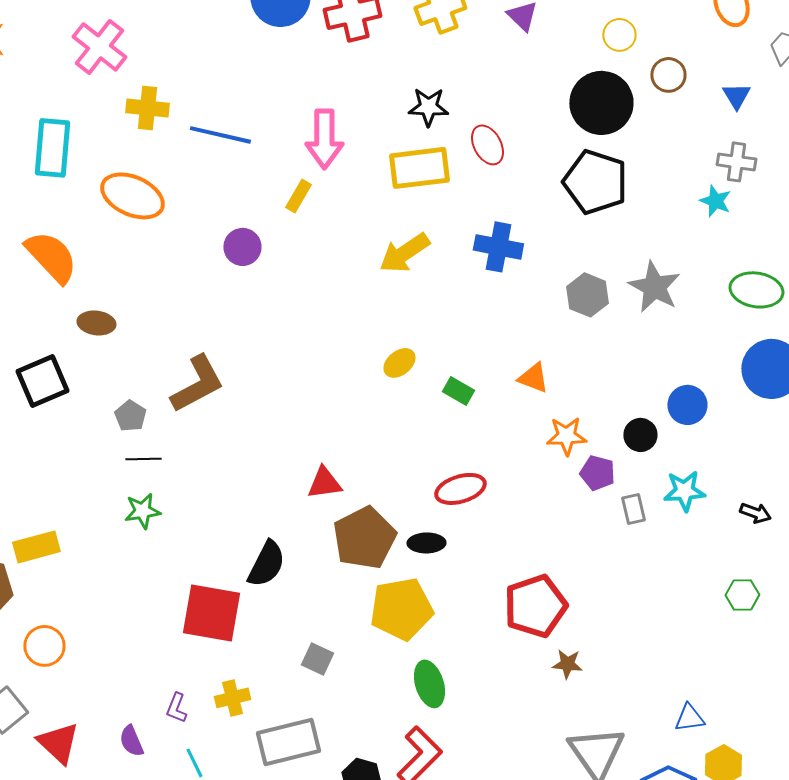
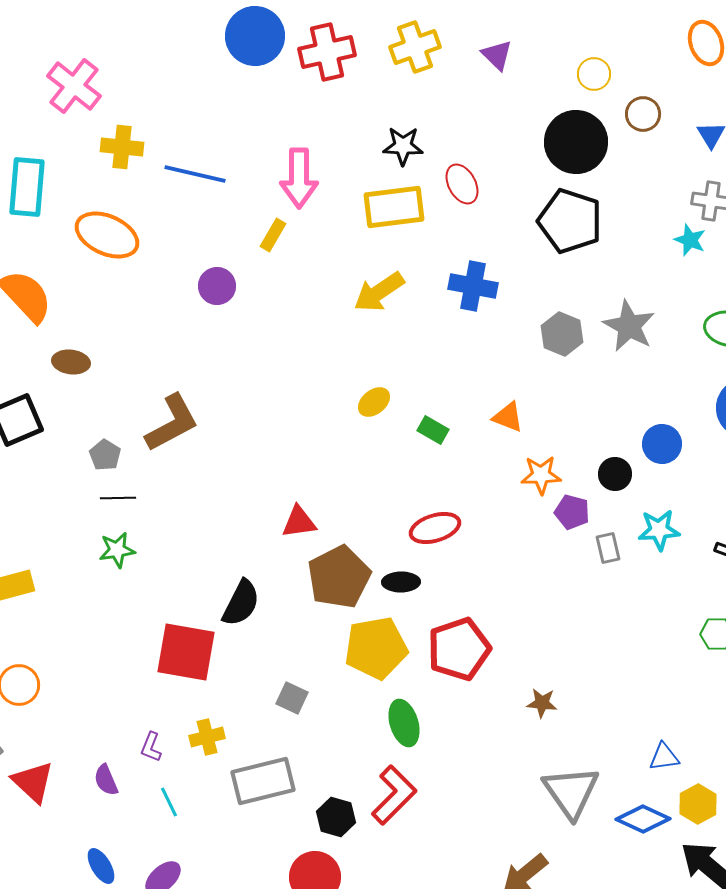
red pentagon: (535, 606) -> (459, 649), moved

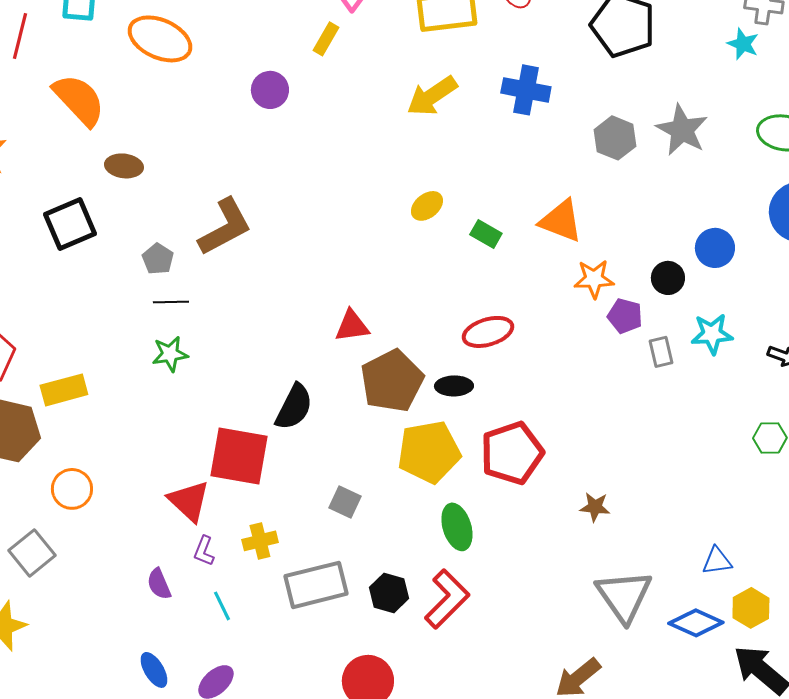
orange triangle: (508, 417) -> (561, 221), size x1.4
red triangle: (33, 782) -> (189, 501), moved
black hexagon: (336, 817) -> (389, 593), moved

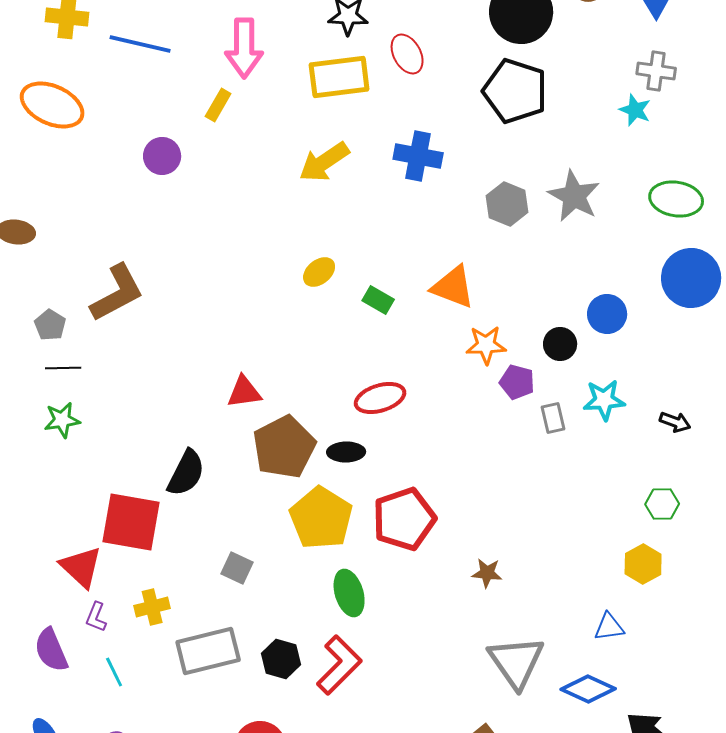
yellow pentagon: (429, 452) -> (321, 518), turned -30
purple semicircle: (159, 584) -> (51, 650), size x1.4
yellow hexagon: (751, 608) -> (643, 564), moved

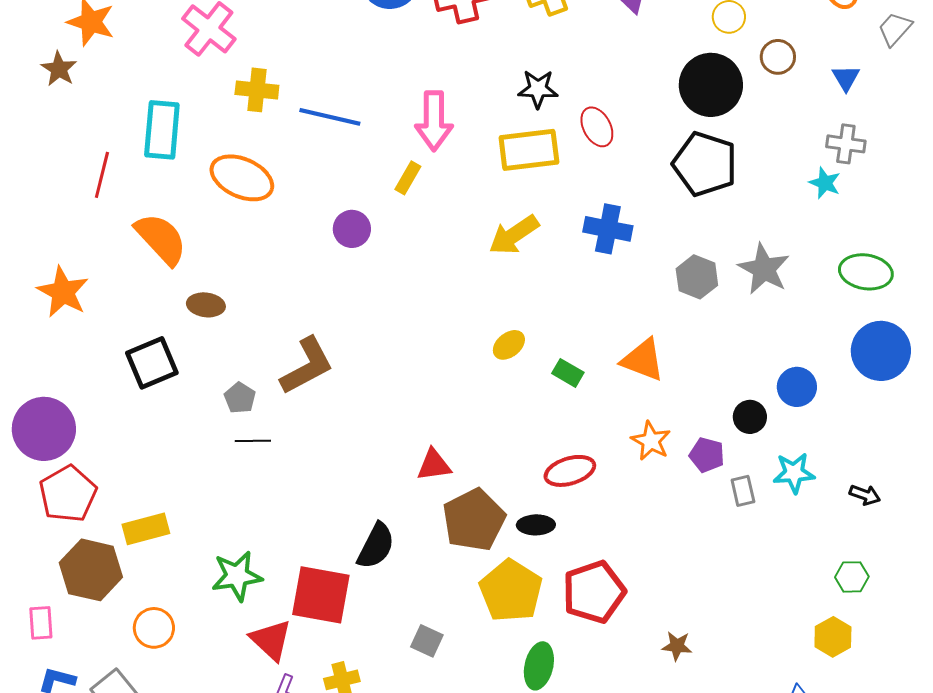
orange star: (486, 345) -> (651, 441), moved, turned 30
green star: (62, 420) -> (237, 576), moved, size x1.4
green ellipse: (349, 593) -> (539, 666), turned 30

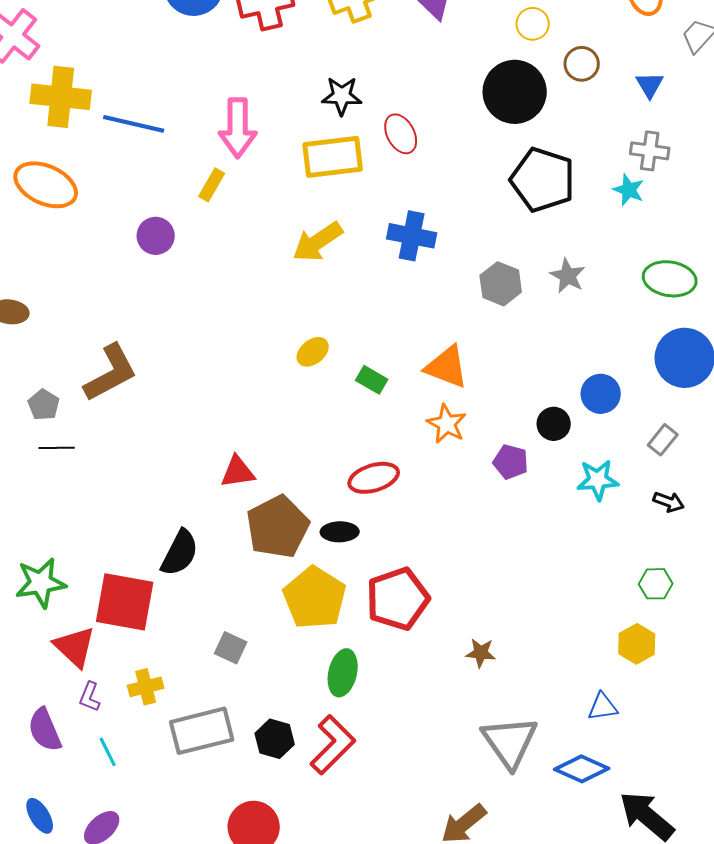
yellow cross: (257, 90) -> (61, 97), size x1.4
black pentagon: (705, 164) -> (543, 180), moved
gray star: (764, 269) -> (568, 276), size x0.7
orange star: (651, 441) -> (447, 424), moved
gray rectangle: (743, 491) -> (663, 440), moved, turned 52

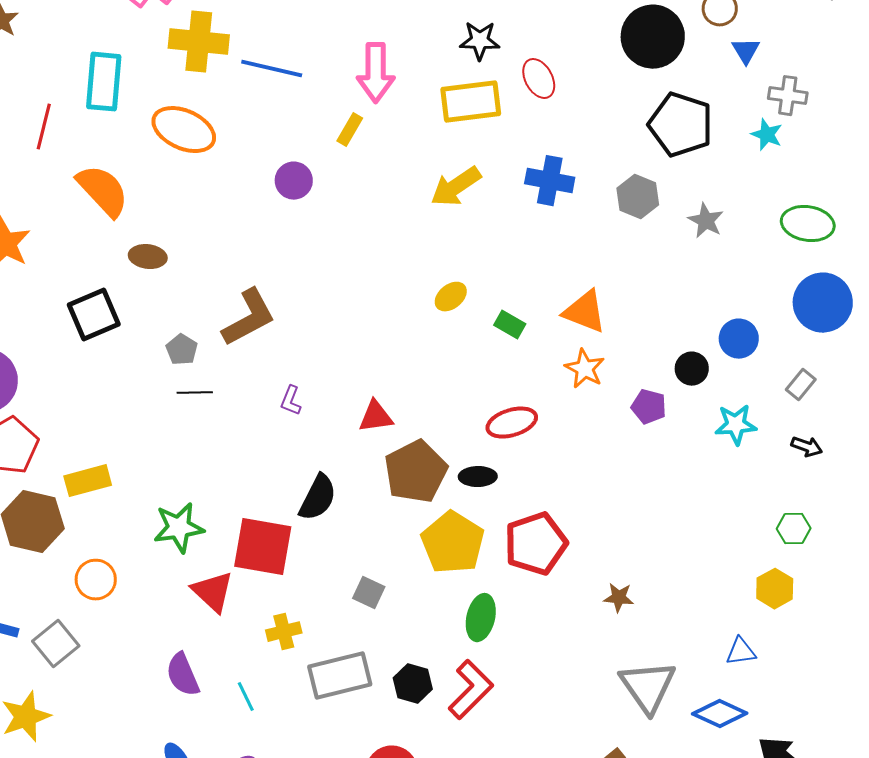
blue triangle: (650, 85) -> (746, 51), moved
gray hexagon: (501, 284) -> (638, 197), moved
purple L-shape: (90, 697) -> (291, 401), moved

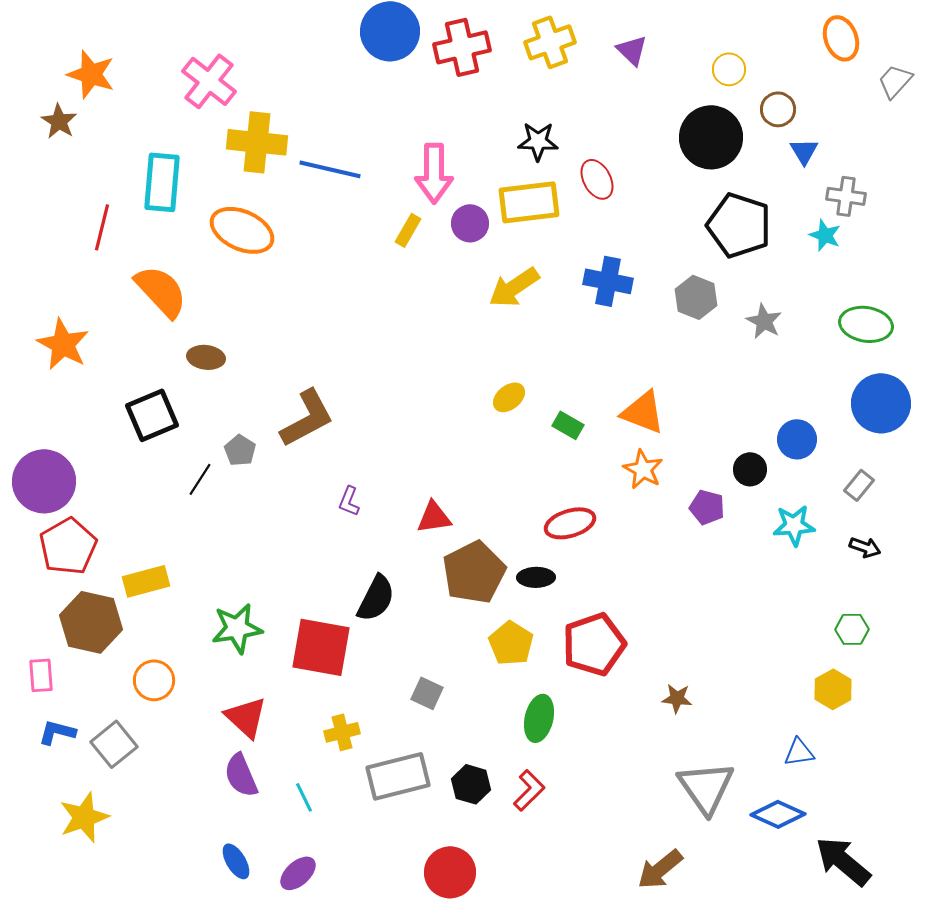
purple circle: (294, 181) -> (470, 223), moved
black line: (195, 393) -> (200, 479), moved, turned -56
yellow pentagon: (453, 543) -> (511, 643), size x0.7
red triangle: (213, 592) -> (246, 717), moved
red L-shape: (471, 690) -> (529, 790), size x0.7

